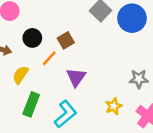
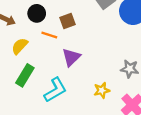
orange line: (49, 58) -> (49, 35), turned 56

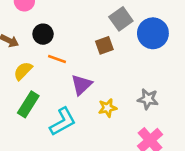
brown square: (68, 21) -> (104, 45), moved
yellow star: (102, 90) -> (107, 108), moved

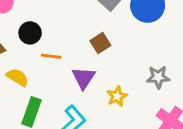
brown square: (104, 45) -> (100, 43), moved
yellow semicircle: (23, 71) -> (18, 77), turned 90

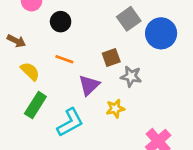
black circle: (30, 33) -> (61, 22), moved
gray star: (158, 77) -> (131, 76), moved

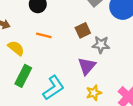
purple triangle: (89, 85) -> (87, 66), moved
yellow star: (115, 109) -> (94, 93), moved

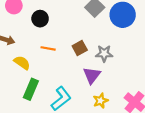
brown square: (83, 30) -> (80, 48), moved

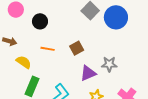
gray star: (104, 53) -> (109, 64), moved
purple triangle: (92, 75) -> (88, 73), turned 30

